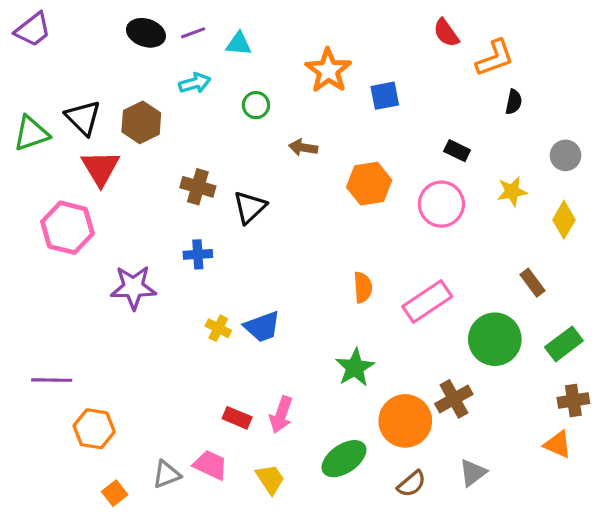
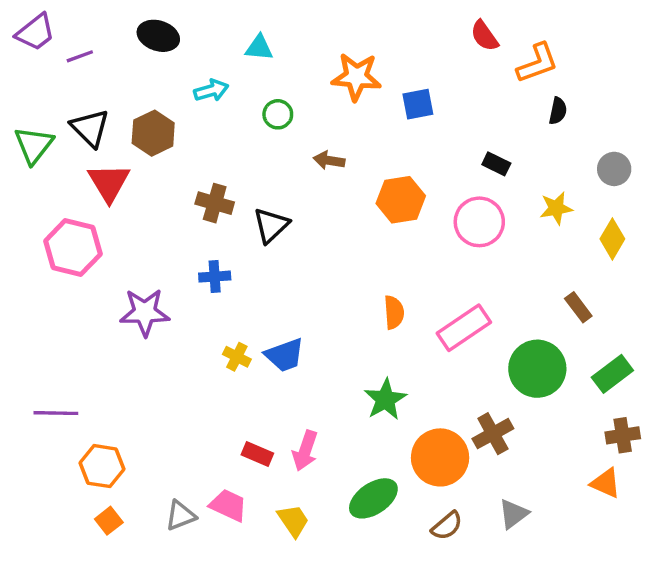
purple line: (193, 33) -> (80, 56), moved
orange star: (328, 71) -> (356, 77), turned -30
green triangle: (31, 133) -> (34, 145), turned -33
orange square: (115, 493) -> (109, 521), moved

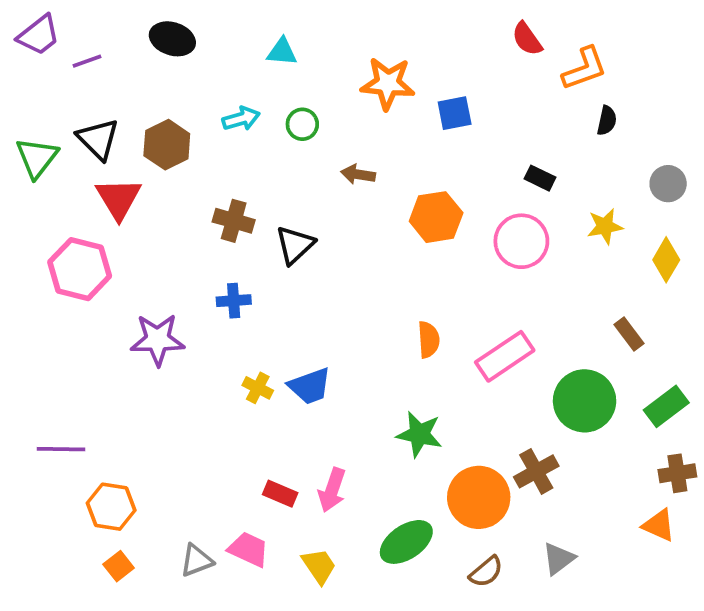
cyan arrow: (211, 90) -> (241, 119), moved
green star: (385, 399) -> (419, 434), turned -30

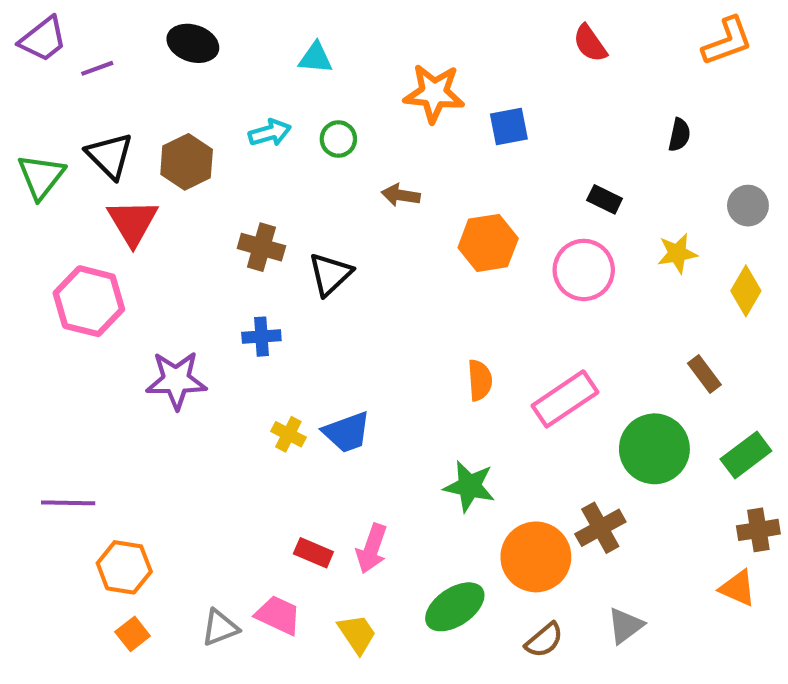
orange L-shape: (585, 69) -> (727, 41), moved

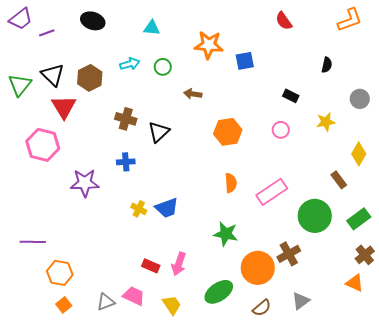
orange hexagon: (488, 243) -> (228, 132), moved
pink circle: (584, 270) -> (281, 130), size x0.6
yellow diamond: (746, 291) -> (359, 154), moved
brown cross: (758, 530) -> (365, 255), turned -30

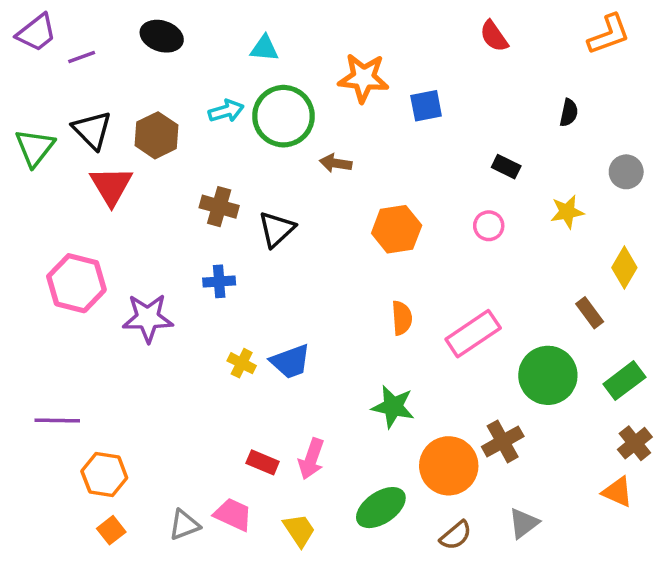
green circle: (163, 67) -> (283, 116), size x2.0
pink hexagon: (43, 145) -> (76, 283), moved

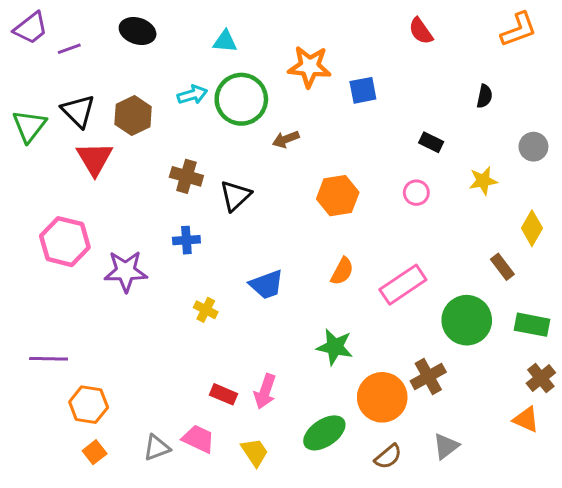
brown arrow: (336, 163) -> (286, 139), turned -30
orange semicircle: (402, 318) -> (342, 271), turned 32
blue trapezoid: (290, 361) -> (267, 285), moved
green rectangle: (624, 381) -> (532, 325), turned 48

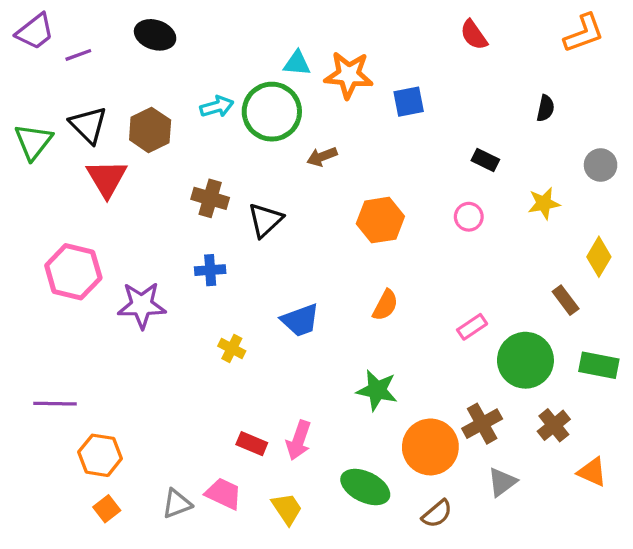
cyan triangle: (225, 41) -> (297, 63), moved
pink rectangle: (403, 285) -> (472, 327), moved, size x0.6
brown cross: (541, 378) -> (554, 425), moved
green ellipse: (324, 433) -> (365, 487), turned 60
gray triangle: (446, 446) -> (502, 482), moved

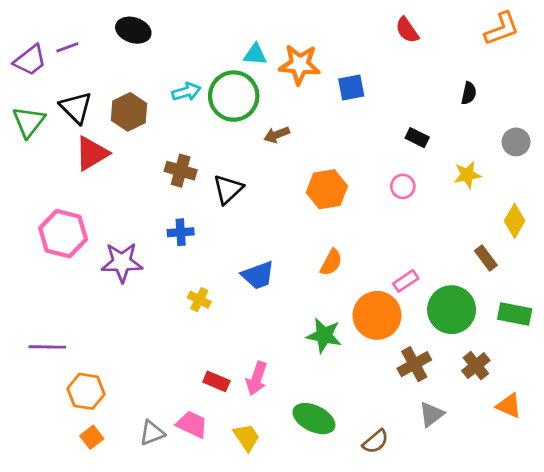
purple trapezoid: (35, 32) -> (30, 60), moved
red triangle: (107, 178) -> (92, 153), turned 30
orange circle: (430, 447) -> (377, 315), moved

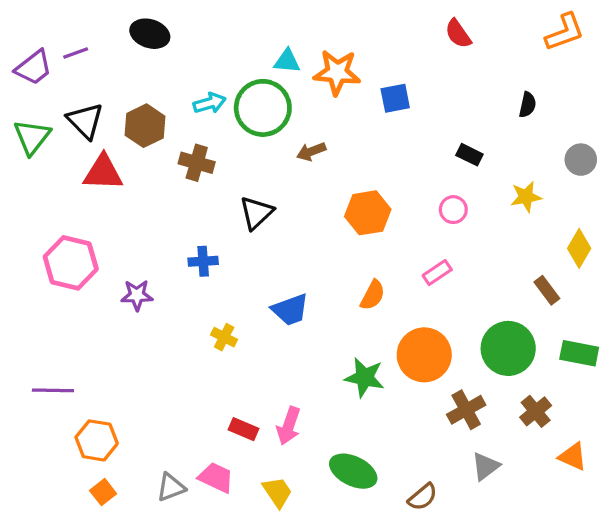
red triangle: (92, 153) -> (103, 172), turned 33
brown cross: (181, 171) -> (197, 163), moved
purple star: (122, 262) -> (137, 295), size x0.7
pink rectangle: (406, 281) -> (437, 273), moved

